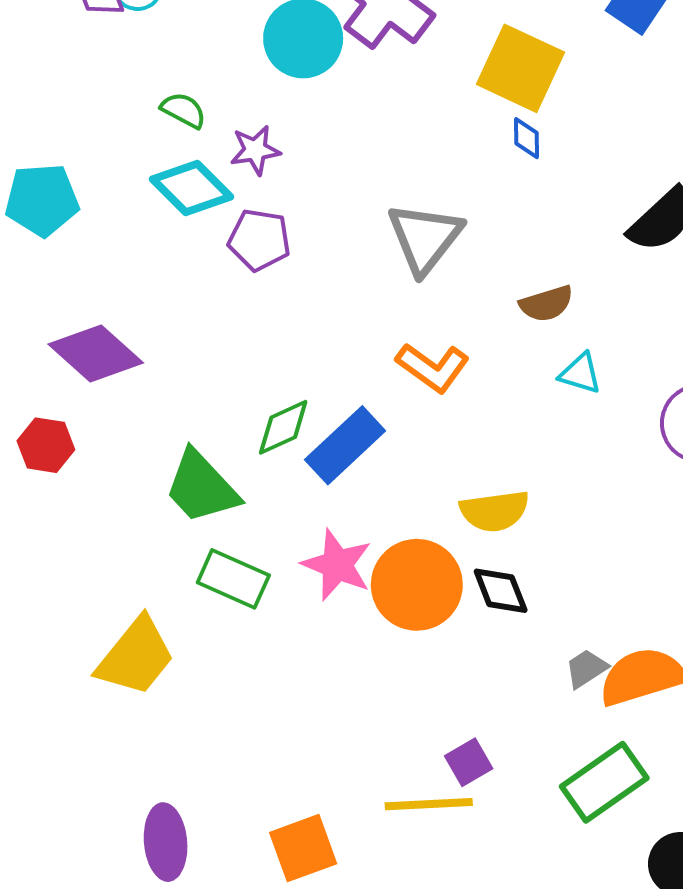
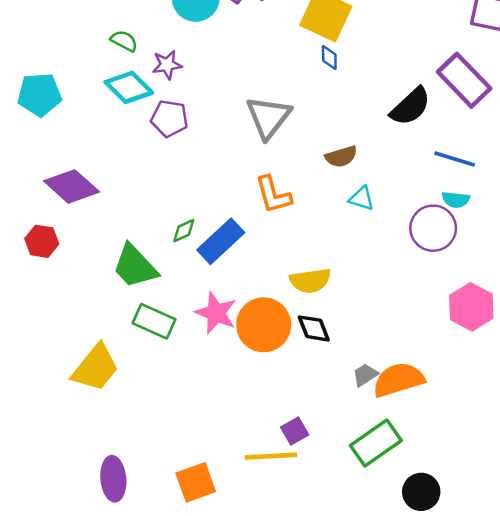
orange L-shape: (433, 367) -> (273, 195), turned 39
green diamond: (283, 427) -> (184, 231), size x0.7

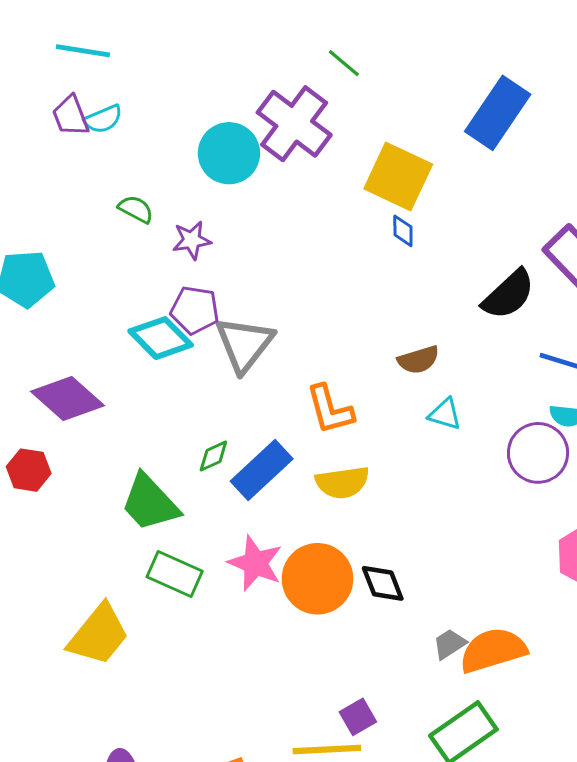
cyan diamond: (129, 87) -> (161, 338), moved
gray triangle: (268, 117) -> (244, 344), moved
yellow semicircle: (310, 281) -> (342, 482), moved

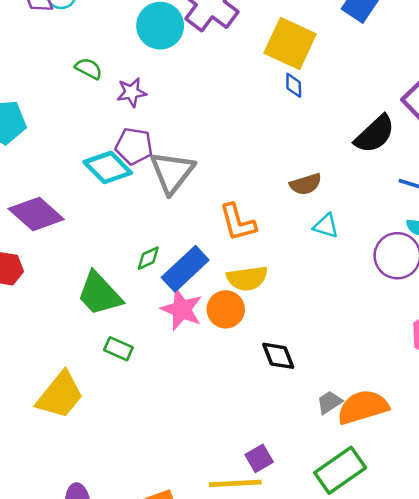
pink star: (255, 563) -> (182, 309), moved
green rectangle: (175, 574) -> (118, 349), size x0.7
orange circle: (317, 579) -> (226, 309), moved, size x0.7

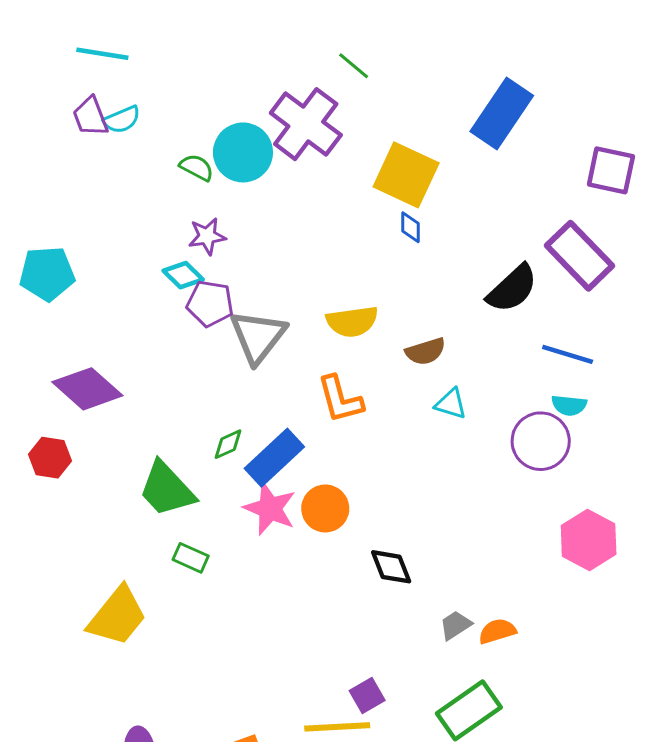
green semicircle: (89, 69) -> (197, 167), moved
cyan diamond: (108, 167) -> (183, 275), moved, size x0.7
yellow semicircle: (247, 278) -> (352, 322), moved
orange semicircle: (363, 407) -> (497, 631), size x0.6

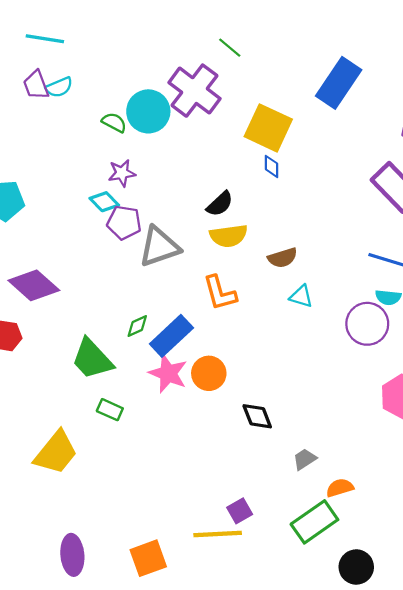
black semicircle: (512, 289) -> (220, 204), moved, size x0.7
gray triangle: (258, 336) -> (159, 247), turned 33
orange semicircle: (497, 631) -> (340, 488), moved

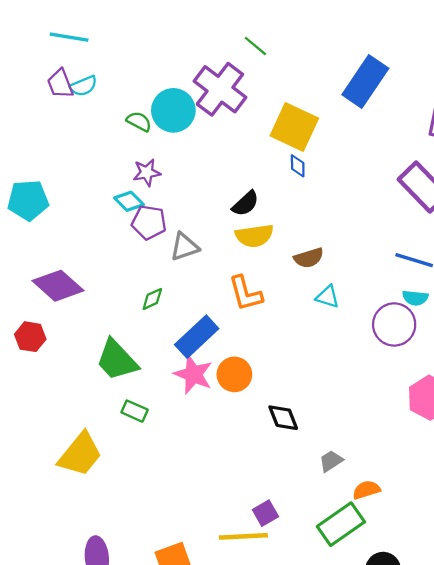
gray triangle: (159, 247) -> (184, 247), size x0.7
green diamond: (137, 326) -> (152, 299), moved

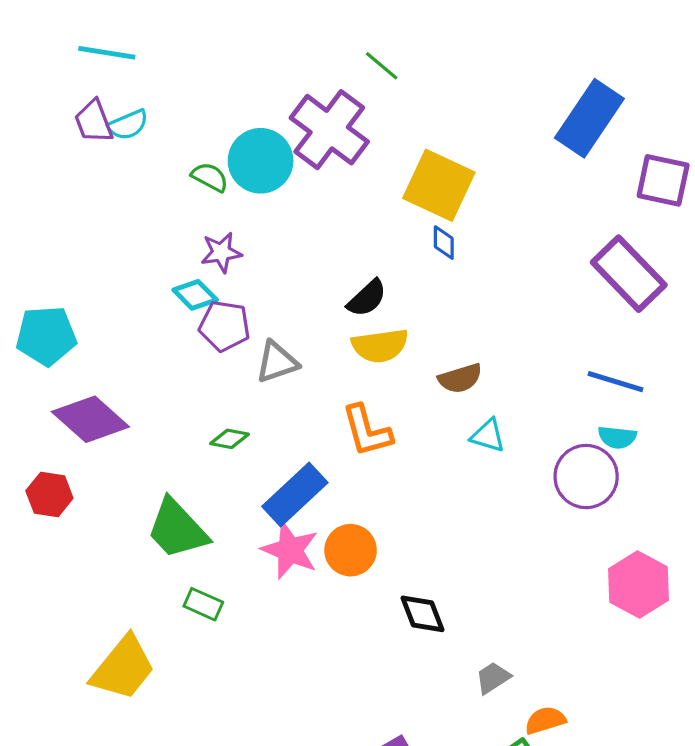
blue rectangle: (365, 82) -> (589, 118), moved
cyan pentagon: (28, 200) -> (46, 336), moved
green diamond: (152, 299) -> (229, 439), turned 35

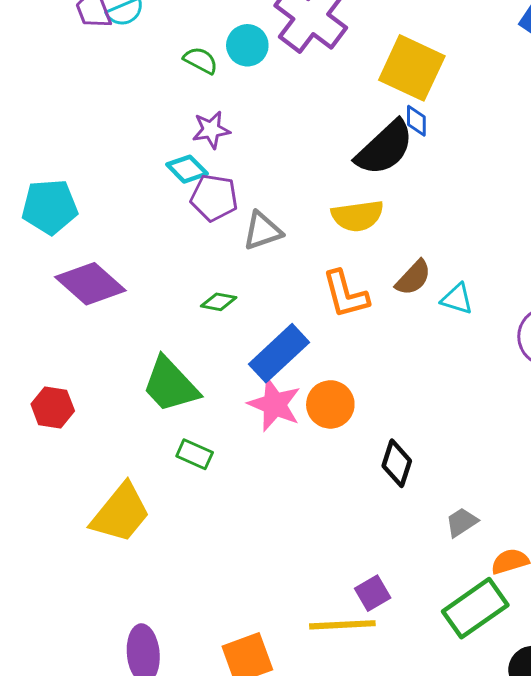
cyan circle: (261, 161) -> (247, 45), size x0.7
black semicircle: (367, 298) -> (385, 148), moved, size x1.6
brown semicircle: (460, 378) -> (413, 278), moved, turned -30
red hexagon: (49, 495) -> (53, 407), moved
black diamond: (423, 614) -> (397, 463), turned 39

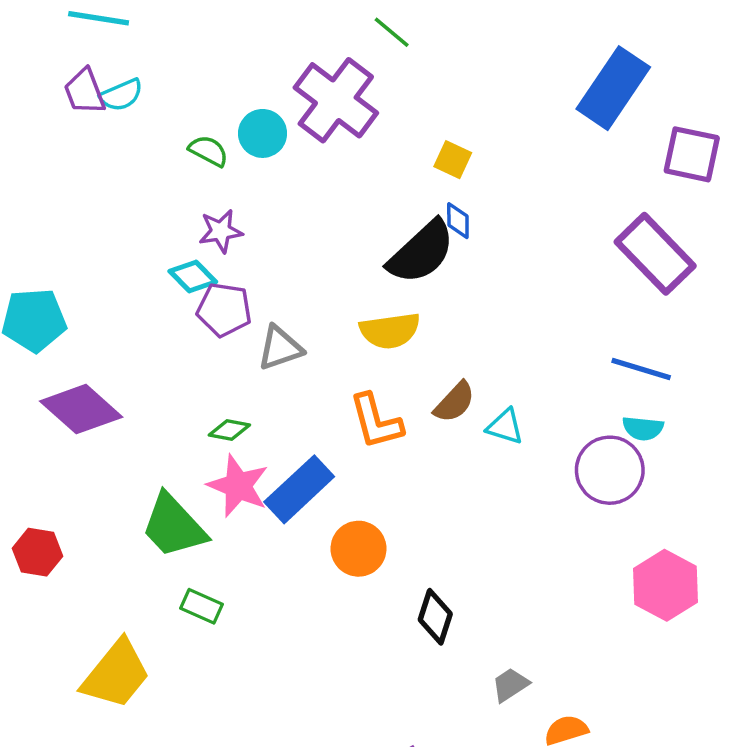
yellow square: (412, 68) -> (453, 160), size x0.5
pink star: (275, 404) -> (238, 486), moved

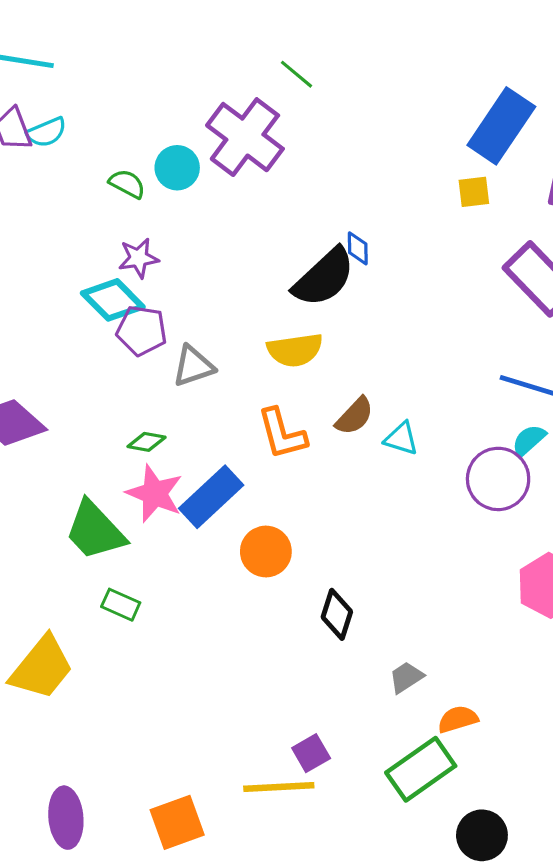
yellow square: (453, 160) -> (474, 192), moved, turned -32
cyan diamond: (193, 276) -> (113, 300), size x1.4
cyan semicircle: (643, 428) -> (529, 440), turned 132

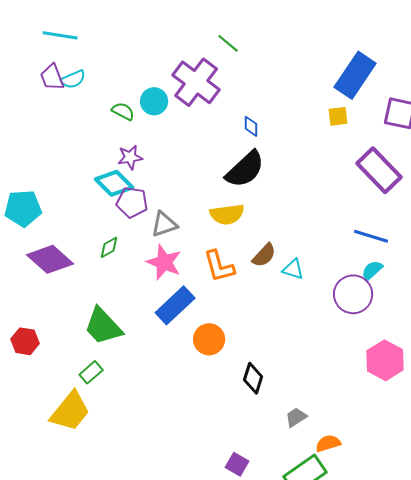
blue diamond: (358, 248) -> (251, 126), moved
green diamond: (147, 442) -> (109, 247), moved, turned -40
pink star: (155, 493) -> (164, 262), moved
green rectangle: (121, 605) -> (91, 372), moved, turned -65
purple square: (311, 753) -> (237, 464), turned -30

